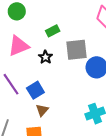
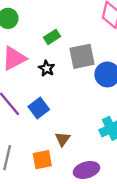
brown triangle: (42, 110) -> (63, 139), moved

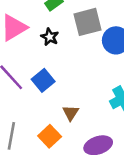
orange square: (42, 160) -> (50, 136), turned -30

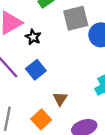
black star: (50, 37) -> (33, 37), moved

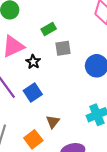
gray square: (76, 18) -> (63, 48), moved, size x0.7

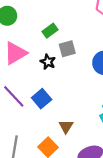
black star: (33, 62) -> (48, 62), moved

